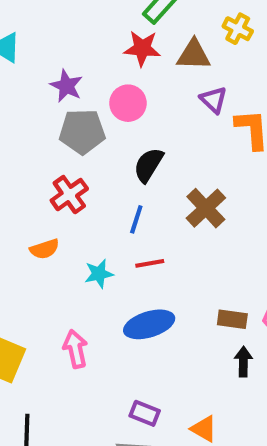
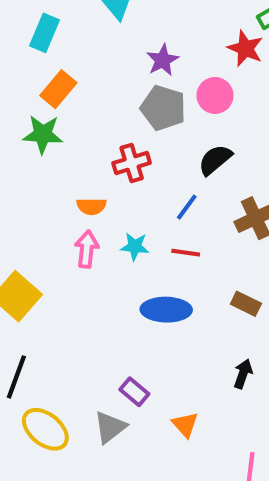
brown rectangle: (232, 319) -> (246, 304), moved
pink arrow: (75, 349) -> (87, 249), moved

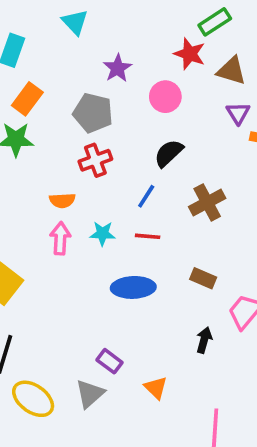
gray pentagon: (163, 108) -> (93, 113), moved

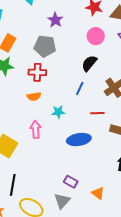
pink circle: (165, 97) -> (96, 36), moved
red cross: (95, 160) -> (37, 72), moved, turned 30
red line: (148, 236) -> (97, 113), moved
pink arrow: (60, 238) -> (36, 129), moved

